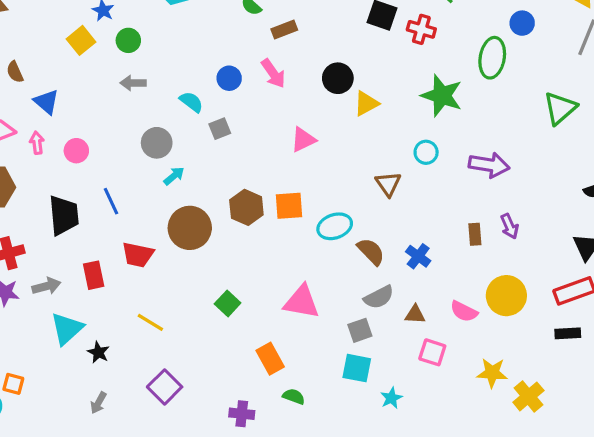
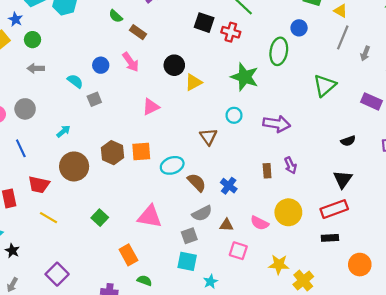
brown rectangle: (284, 29) -> (138, 32), turned 56
gray circle: (157, 143) -> (25, 109), moved
yellow line: (150, 322) -> (49, 218), moved

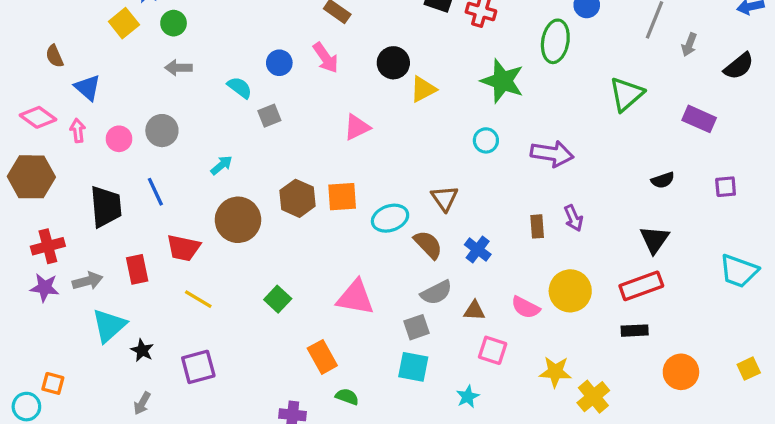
brown triangle: (208, 137) -> (445, 198), moved
purple square: (57, 274) -> (198, 367), moved, turned 30
cyan star: (211, 282) -> (468, 397), moved

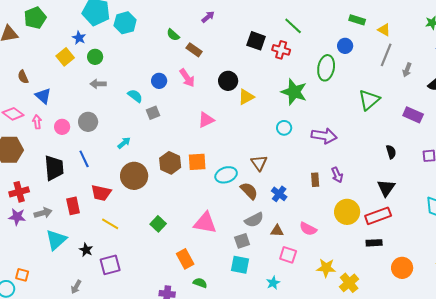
black semicircle: (663, 180) -> (391, 152), turned -88
yellow circle: (570, 291) -> (347, 212), moved
black star: (142, 350) -> (86, 250), moved

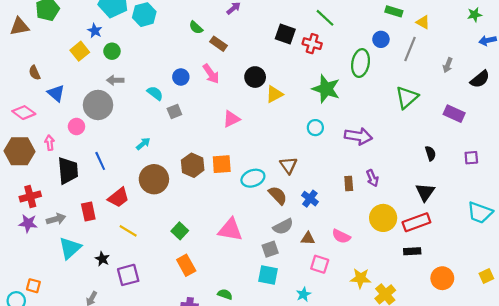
gray line: (386, 55) -> (410, 49), moved
pink arrow: (37, 122) -> (50, 143), moved
gray circle: (88, 122) -> (98, 105), moved, size x1.4
red trapezoid: (101, 193) -> (118, 198), turned -50
orange rectangle: (185, 259) -> (186, 265), moved

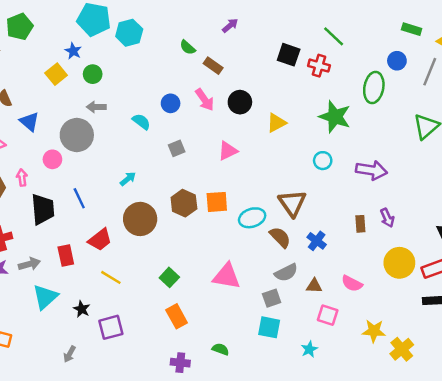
black circle: (255, 77) -> (240, 102), moved
gray square: (174, 111) -> (177, 148), moved
brown triangle: (288, 165) -> (292, 203), size x1.4

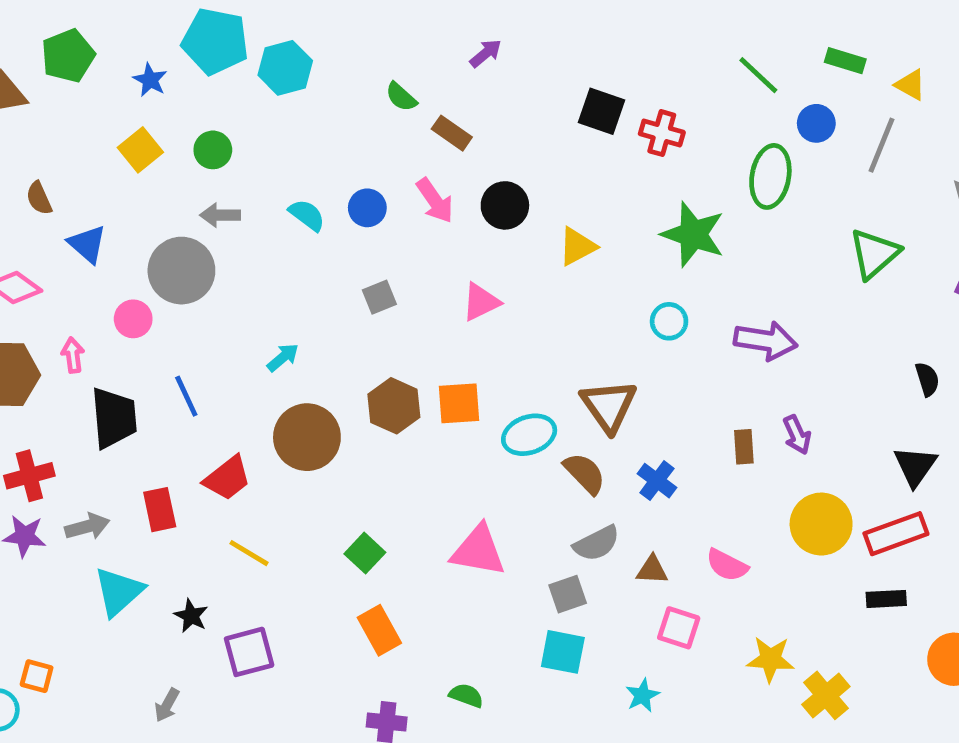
green line: (334, 36) -> (758, 75), moved
blue star: (73, 51) -> (150, 80), moved
cyan semicircle: (141, 122) -> (307, 215), moved

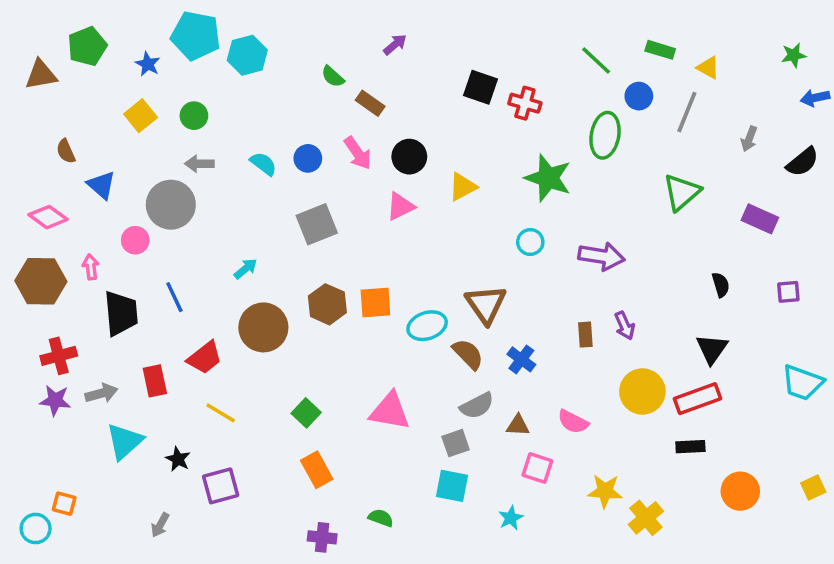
gray square: (379, 297) -> (317, 224), size x1.6
pink triangle: (481, 302) -> (400, 206), moved

